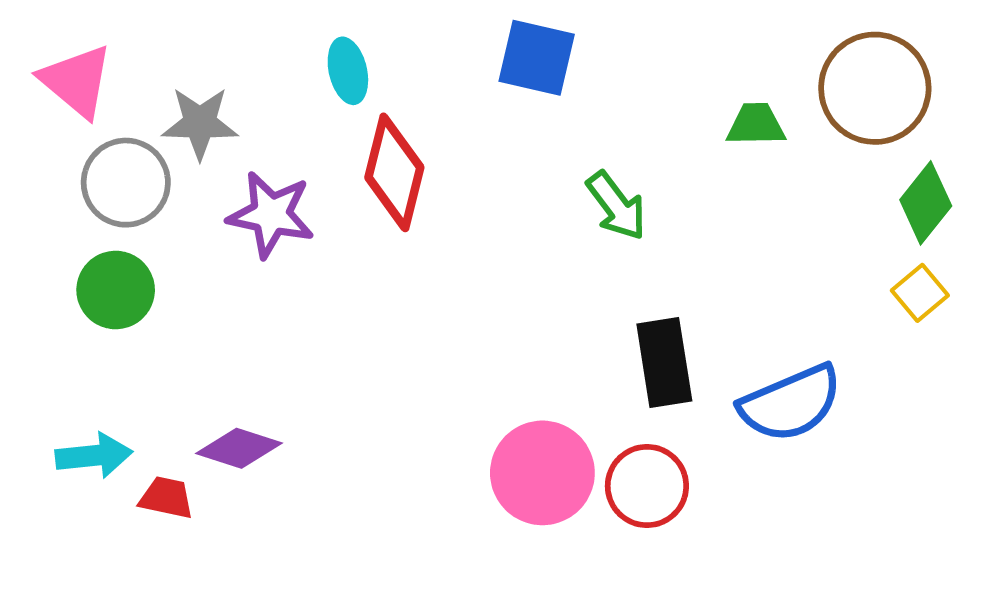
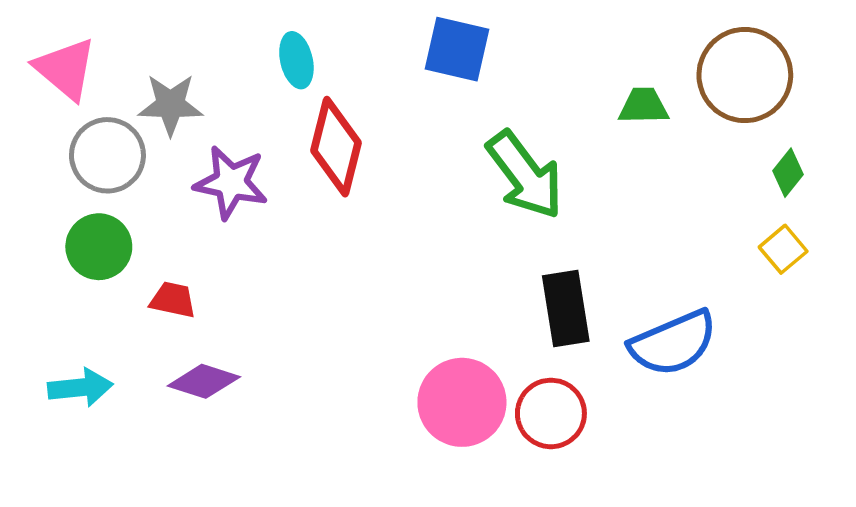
green diamond: (926, 203) -> (788, 173), size x0.7
green arrow: (616, 206) -> (525, 175), size x1.5
red trapezoid: (166, 498) -> (173, 300), moved

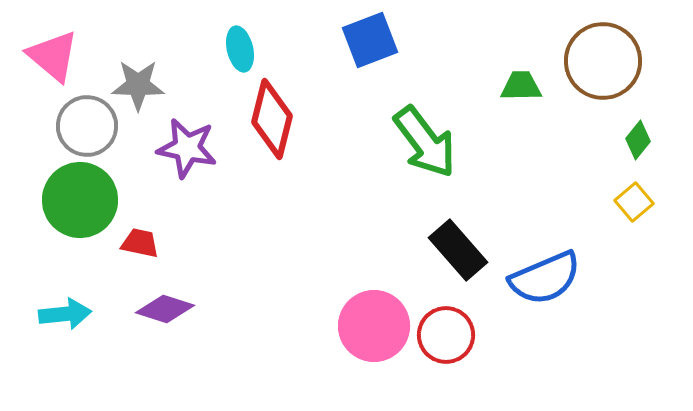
blue square: (457, 49) -> (370, 40), turned -34
green circle: (99, 247) -> (80, 200), size x1.4
black rectangle: (566, 308) -> (458, 250), turned -32

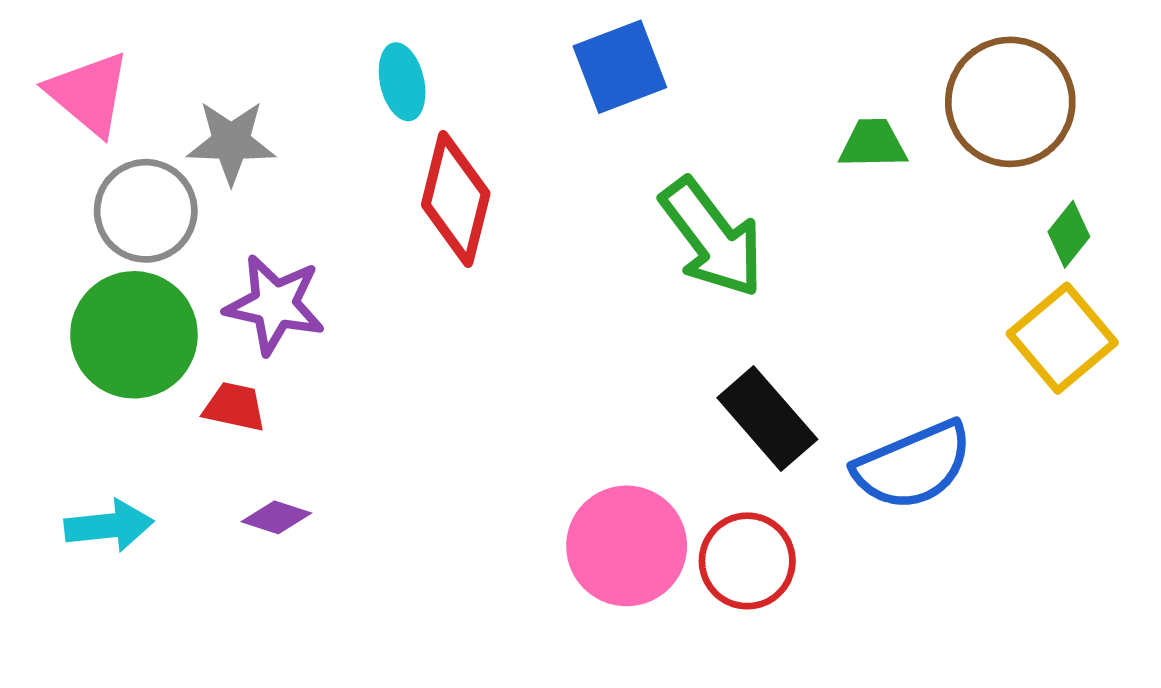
purple star: (187, 148) -> (275, 305), moved
yellow square: (634, 202) -> (1062, 338), size x1.6
purple diamond: (165, 309) -> (276, 517), size x0.7

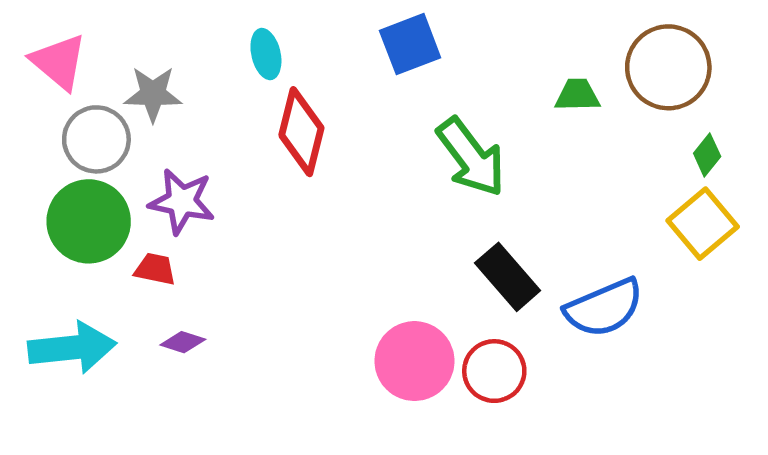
cyan arrow: (109, 526) -> (72, 348), size x1.5

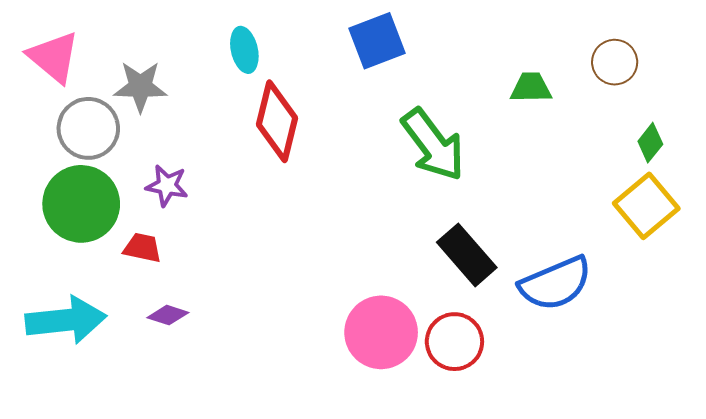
brown circle: (668, 67) -> (615, 62), size x0.6
purple star: (182, 201) -> (167, 186), size x0.7

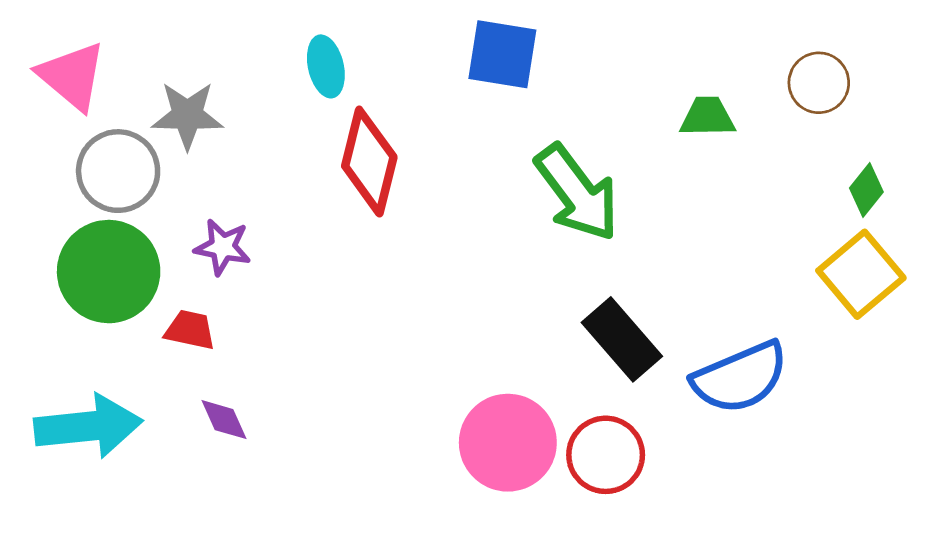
blue square: (377, 41) -> (502, 54), turned 30
purple diamond: (168, 315) -> (224, 420), turned 48

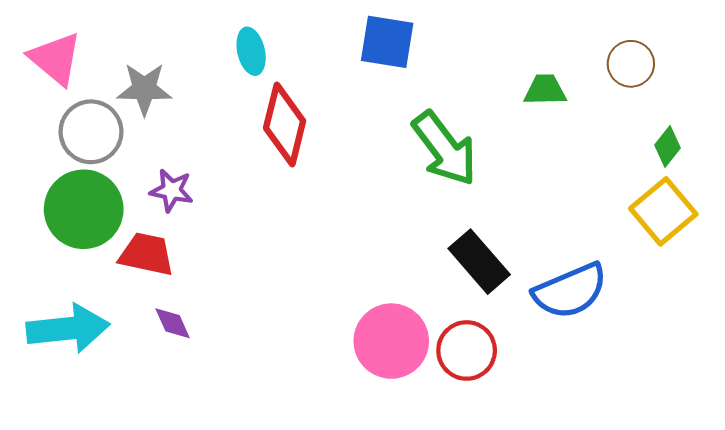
red trapezoid: (190, 330) -> (146, 254), size x1.4

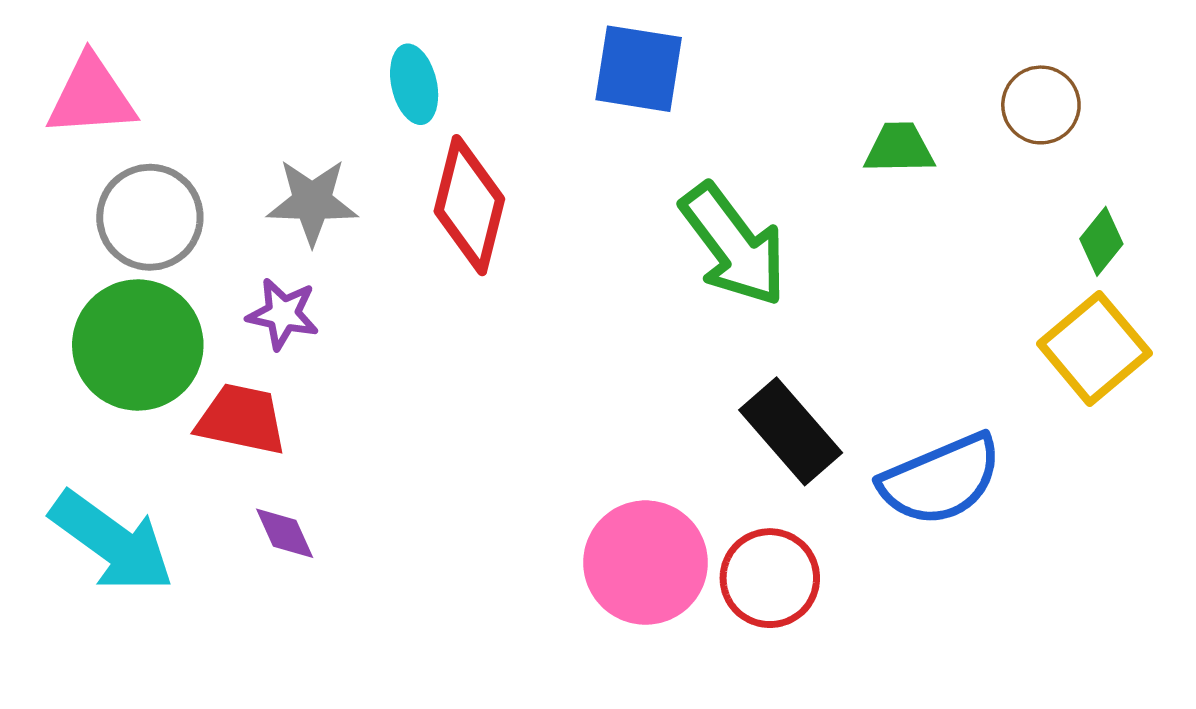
pink triangle: (55, 59) -> (91, 96), turned -44
gray star: (144, 89) -> (312, 202), moved
cyan arrow: (68, 329) -> (112, 542), turned 42

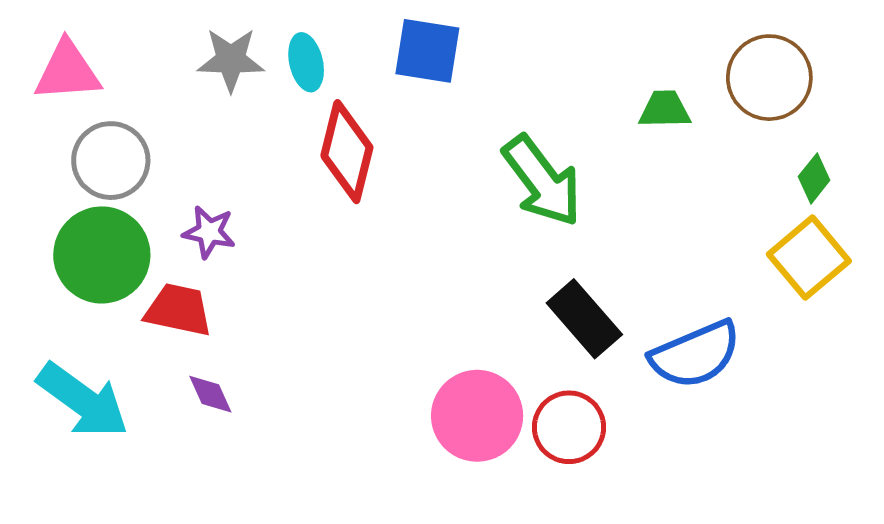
blue square: (639, 69) -> (427, 51), moved
brown circle: (1041, 105) -> (769, 78), size x1.5
gray star: (312, 202) -> (231, 60), moved

